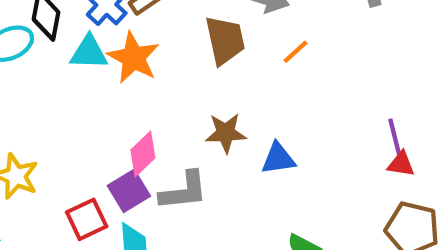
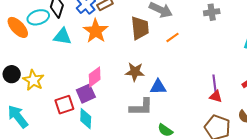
cyan triangle: (89, 53) -> (62, 36), moved
gray L-shape: (184, 191) -> (141, 107), moved

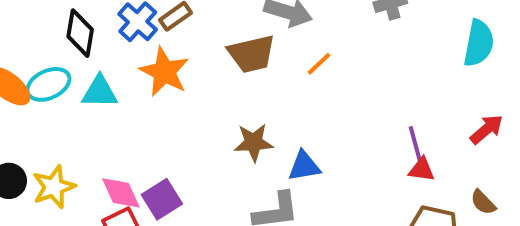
cyan ellipse: (38, 17) -> (48, 84), moved
brown trapezoid: (140, 28) -> (252, 54), turned 90
pink diamond: (95, 77) -> (121, 193), moved, turned -70
yellow star: (33, 80) -> (54, 187), turned 30

